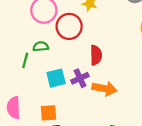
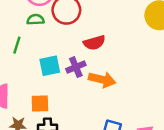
green semicircle: (41, 46) -> (36, 20), moved
red semicircle: (96, 55) -> (94, 43), turned 72

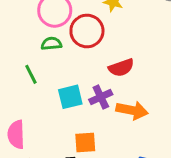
green line: (17, 45) -> (31, 74), turned -42
orange square: (40, 103) -> (85, 143), moved

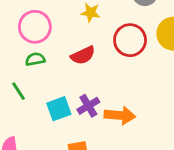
red circle: (87, 31) -> (130, 40), moved
red semicircle: (121, 68) -> (83, 55), moved

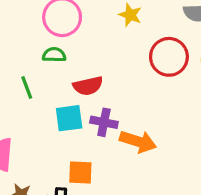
red semicircle: (83, 55) -> (88, 86), moved
purple cross: (88, 106) -> (104, 122), turned 30

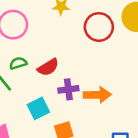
green semicircle: (54, 55) -> (18, 63), moved
cyan square: (69, 118) -> (38, 108), moved

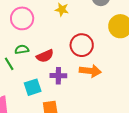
red circle: (99, 27) -> (82, 45), moved
orange arrow: (97, 95) -> (90, 71), moved

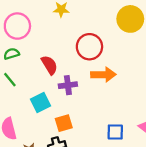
green semicircle: (22, 49) -> (11, 54), moved
red semicircle: (45, 56) -> (49, 65), turned -90

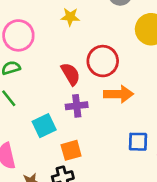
red semicircle: (49, 65) -> (71, 74), moved
blue square: (115, 132) -> (138, 142), moved

